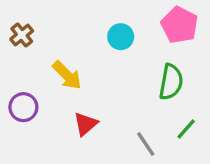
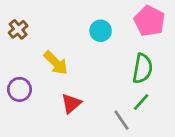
green line: (186, 129) -> (141, 102), moved

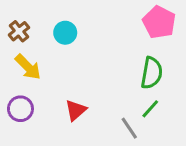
cyan circle: (101, 31) -> (65, 33), moved
yellow arrow: (56, 63) -> (28, 67), moved
purple circle: (20, 89) -> (20, 109), moved

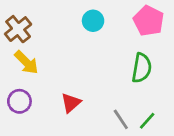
brown cross: (19, 31) -> (18, 29), size x1.4
cyan circle: (65, 33) -> (93, 21), moved
green line: (150, 109) -> (147, 121), moved

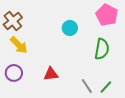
cyan circle: (93, 21) -> (70, 28), moved
red triangle: (71, 103) -> (51, 74), turned 35

